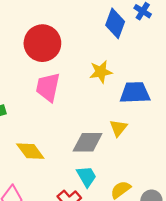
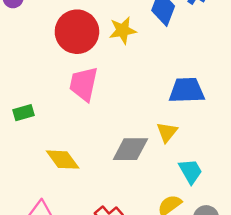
yellow star: (101, 72) -> (123, 30), moved
cyan trapezoid: (86, 176) -> (190, 171), moved

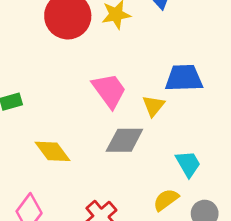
pink trapezoid: (83, 84) -> (109, 91), moved, turned 132
yellow triangle: (167, 132) -> (153, 106), moved

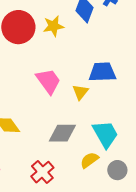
gray diamond: (124, 140) -> (62, 133), moved
cyan trapezoid: (188, 164) -> (105, 134), size x1.4

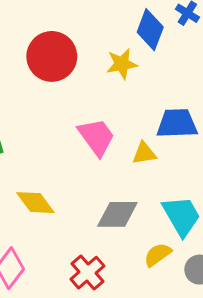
yellow star: (53, 26) -> (122, 64), moved
yellow triangle: (80, 92) -> (144, 153), turned 42

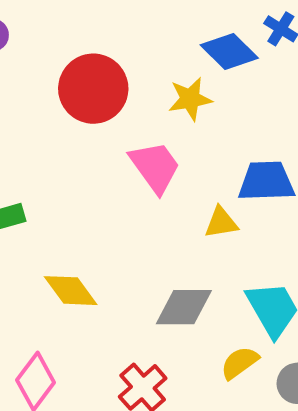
blue diamond: (150, 30) -> (229, 52), turned -66
pink trapezoid: (96, 137) -> (155, 167), moved

